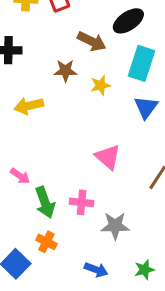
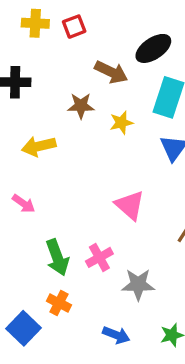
pink arrow: (20, 176) -> (24, 204), moved
pink cross: (82, 202) -> (99, 257), turned -35

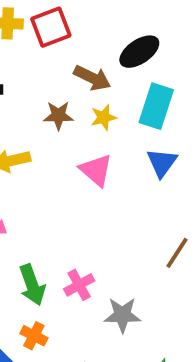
red square: (74, 27) -> (51, 27), size x1.5
yellow star: (121, 123) -> (104, 117), moved
pink triangle: (130, 205) -> (96, 170), moved

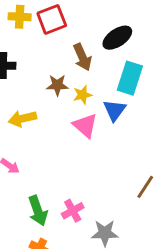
brown arrow: (92, 78) -> (82, 57), turned 40
yellow star: (104, 117) -> (82, 95), moved
blue triangle: (162, 163) -> (115, 110), moved

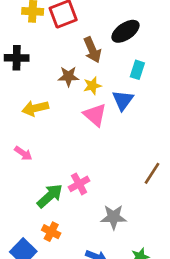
cyan rectangle: (130, 78) -> (137, 70), size x0.6
green arrow: (38, 211) -> (50, 196), turned -112
pink cross: (73, 211) -> (79, 184), moved

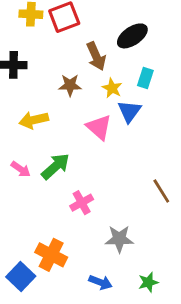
yellow star: (92, 86) -> (112, 88), moved, turned -30
brown line: (152, 173) -> (161, 191), turned -65
green arrow: (50, 196) -> (56, 166), moved
orange cross: (51, 232) -> (51, 255), size x1.5

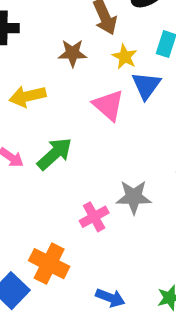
pink cross: (82, 203) -> (94, 217), moved
gray star: (119, 239) -> (134, 197), moved

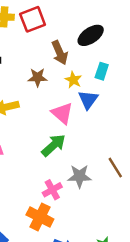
green arrow: (55, 154) -> (54, 145), moved
orange cross: (49, 264) -> (40, 217), moved

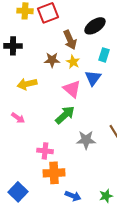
yellow star: (73, 80) -> (73, 62), moved
pink cross: (52, 190) -> (45, 151), moved, turned 35
orange cross: (40, 217) -> (54, 173), turned -30

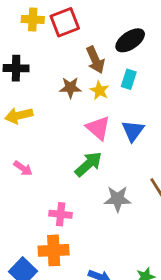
cyan rectangle: (104, 55) -> (129, 79), moved
blue triangle: (93, 78) -> (133, 131), moved
yellow arrow: (27, 84) -> (19, 115), moved
orange cross: (54, 173) -> (54, 250), moved

